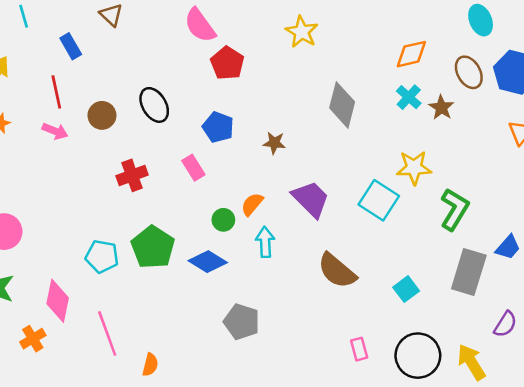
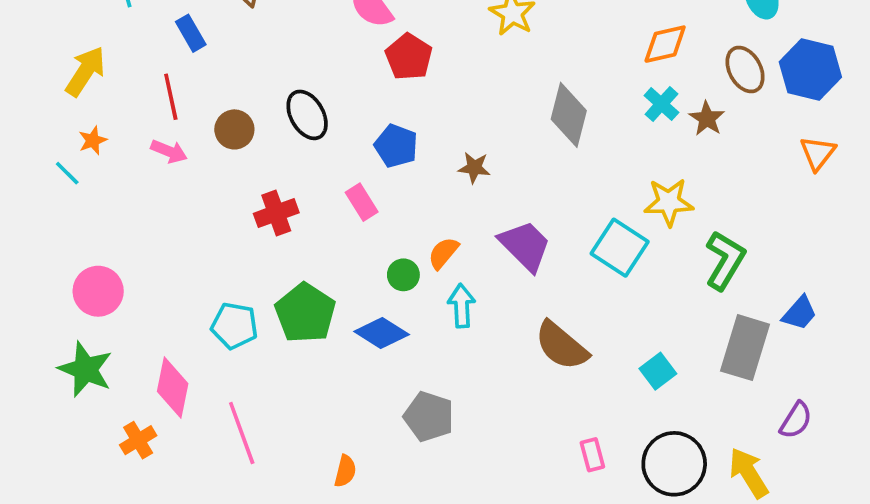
orange semicircle: (150, 365) -> (345, 471), moved

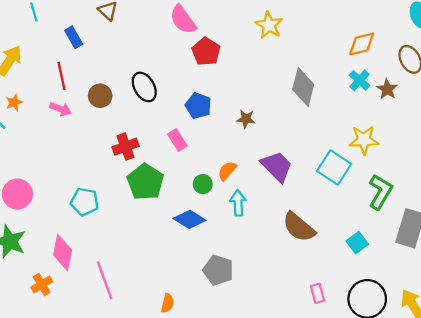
green L-shape: (725, 260) -> (380, 192), moved
green pentagon: (305, 313) -> (145, 182), moved
cyan pentagon: (234, 326) -> (85, 202), moved

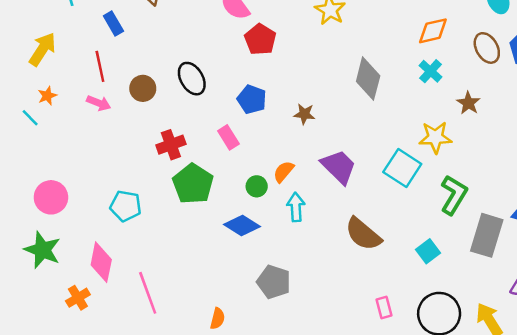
brown star: (387, 89) -> (468, 103), moved

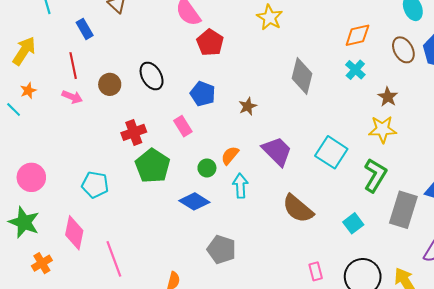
brown star: (304, 114) -> (248, 106), turned -30
yellow star: (435, 137) -> (383, 129), moved
orange cross: (78, 298) -> (42, 263), moved

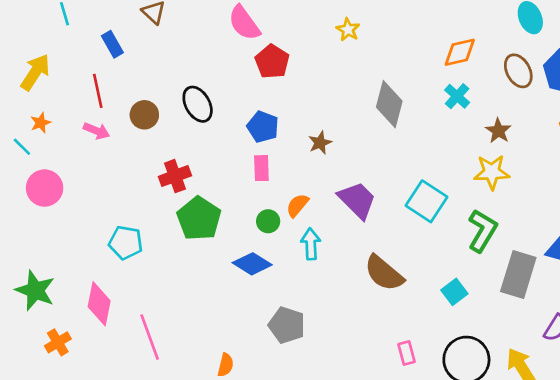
yellow star: (270, 17) -> (348, 30), size x0.7
pink rectangle: (183, 126) -> (261, 168), moved, turned 30
pink circle: (31, 177) -> (45, 188), moved

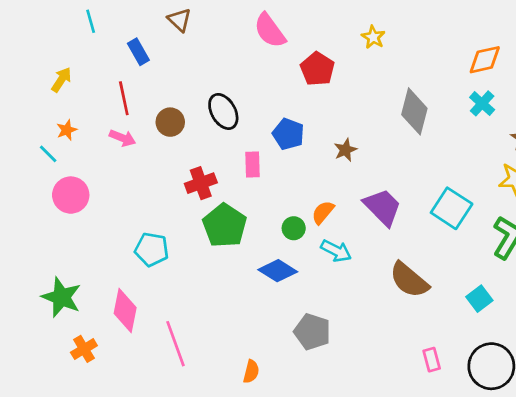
red pentagon: (272, 62) -> (318, 69), moved
yellow arrow: (35, 72) -> (61, 80), size x0.7
pink rectangle: (261, 168) -> (253, 165), moved
cyan arrow: (311, 244) -> (336, 251), turned 120

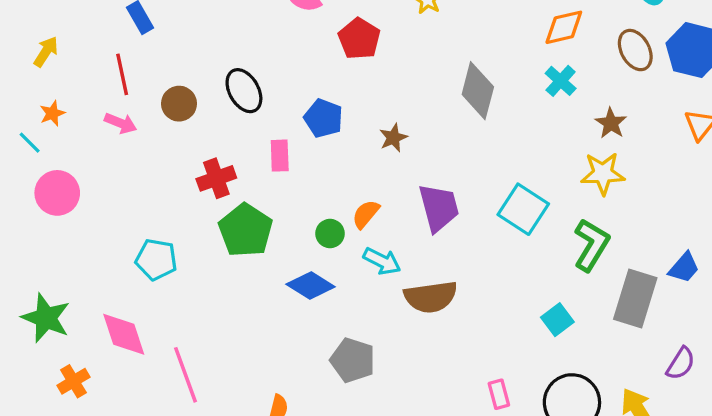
purple trapezoid: (383, 207) -> (439, 208), turned 30
brown semicircle: (409, 280) -> (431, 297), moved, turned -48
pink diamond: (125, 310) -> (124, 334), turned -30

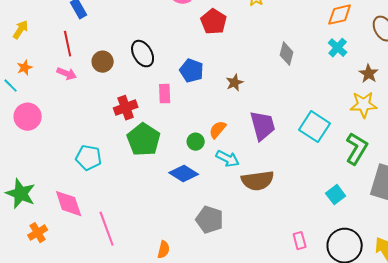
gray diamond: (478, 91) -> (287, 54), size x0.7

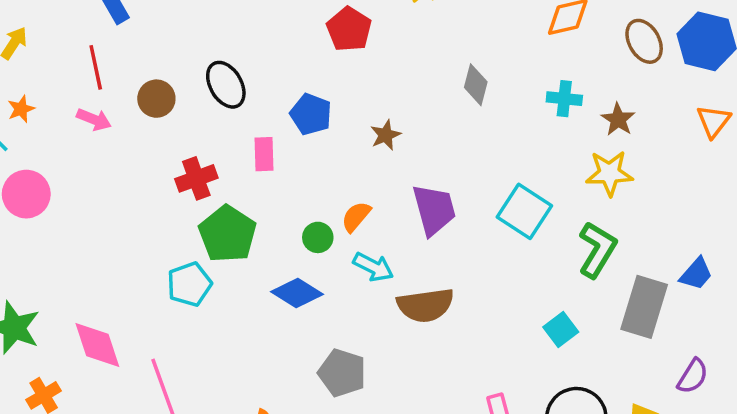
cyan cross: (338, 48) -> (564, 99), moved, turned -36
cyan pentagon: (89, 158) -> (189, 284), moved, turned -30

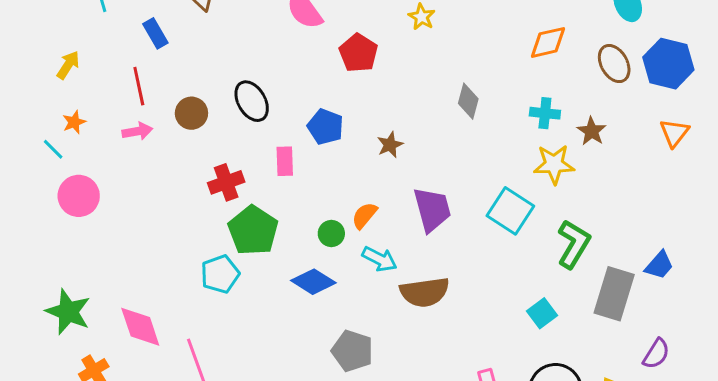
pink arrow: (94, 119) -> (137, 131), turned -32
yellow star: (609, 173) -> (554, 164), moved

